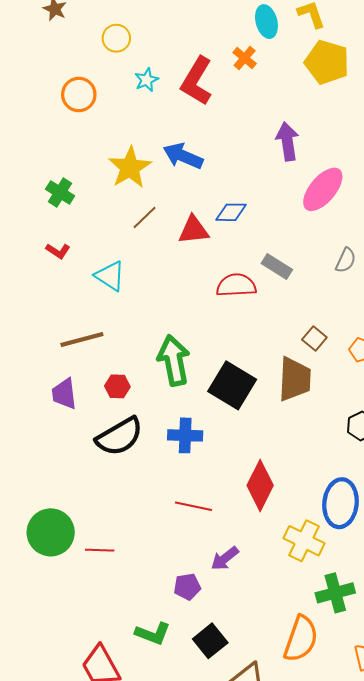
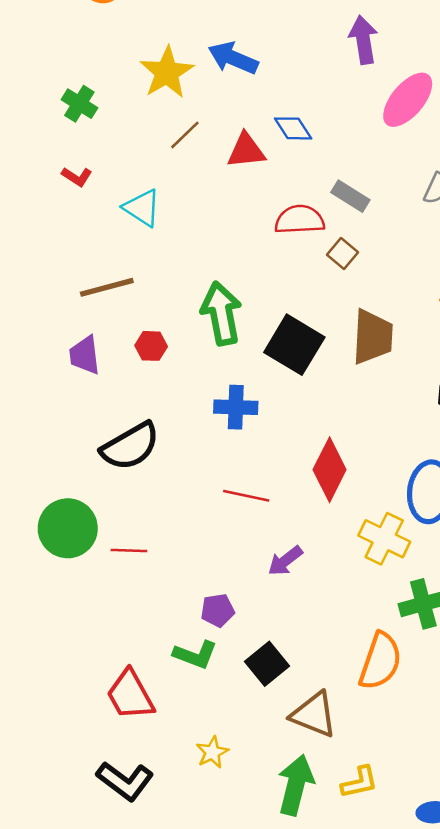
blue diamond: (231, 212) -> (293, 128), turned 56
brown square: (314, 338) -> (343, 253), moved
black semicircle: (119, 436) -> (130, 446), moved
purple pentagon: (187, 587) -> (218, 610), moved

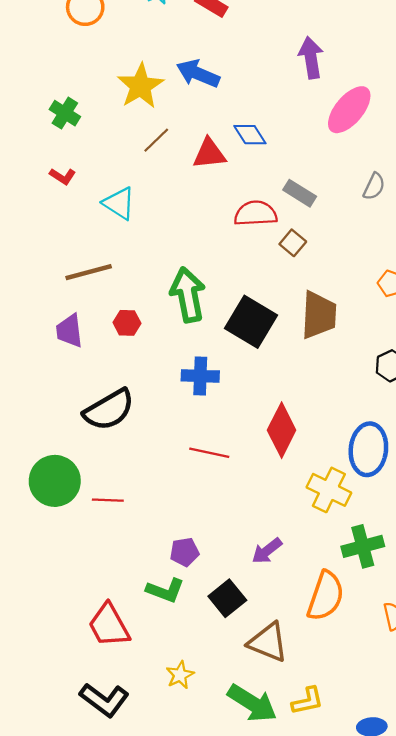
purple arrow: (285, 561) -> (267, 551), moved
green arrow: (296, 785) -> (252, 703), turned 108

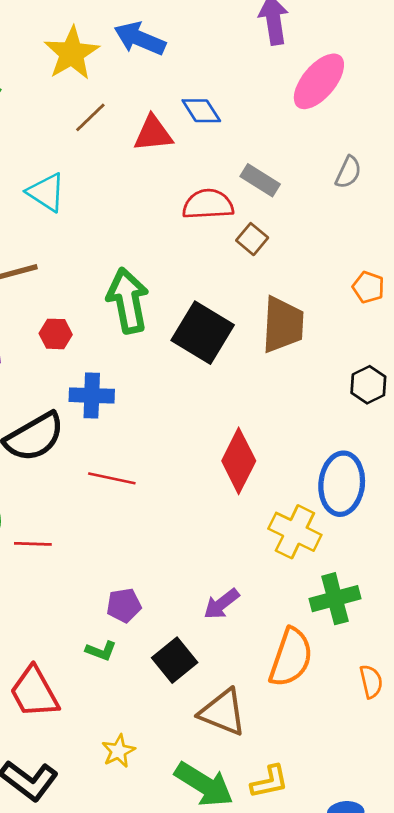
blue cross: (200, 376) -> (92, 395), moved
red line: (209, 453) -> (112, 478), moved
green L-shape: (165, 590) -> (101, 651), size x0.7

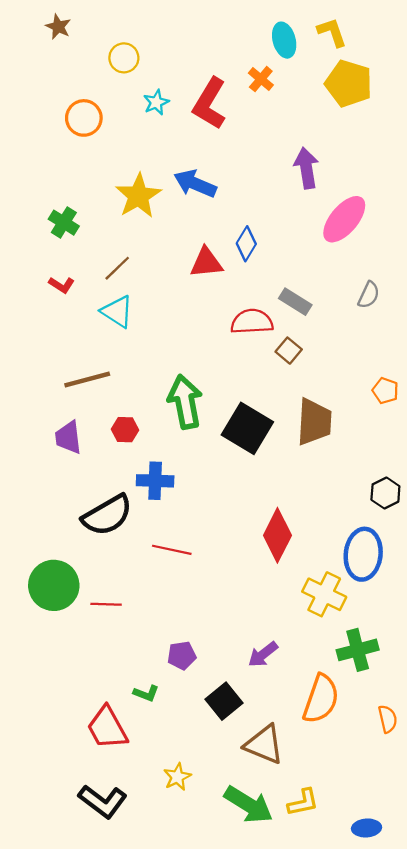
blue diamond: (201, 111) -> (246, 244), turned 64
brown line: (90, 117) -> (117, 268), moved
black hexagon: (368, 385) -> (385, 493), moved
green L-shape: (101, 651) -> (146, 693), moved

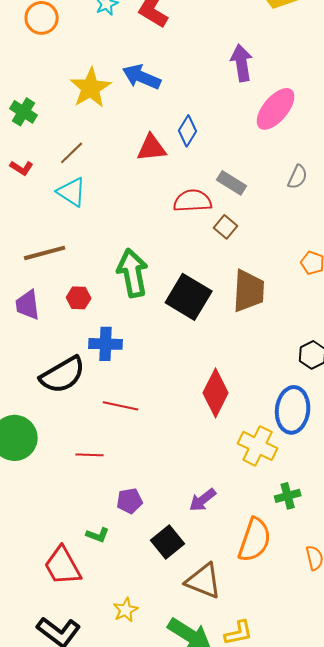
red line: (106, 604) -> (90, 455), moved
green cross: (358, 650) -> (288, 496), size x0.7

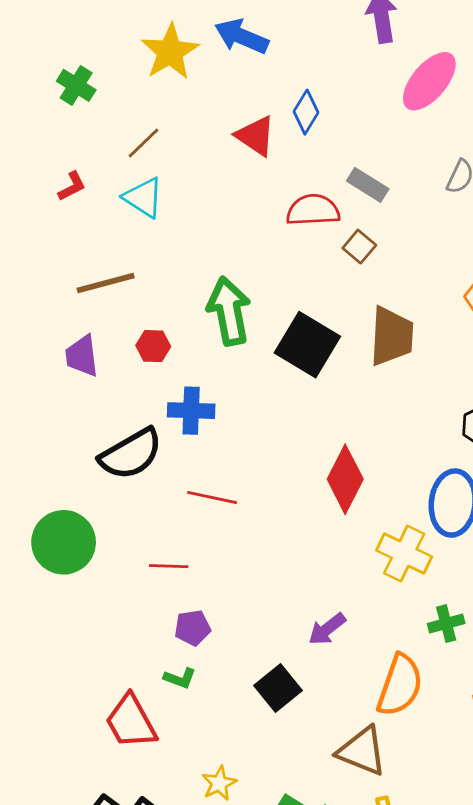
red triangle: (152, 148) -> (256, 136), turned 40
red L-shape: (22, 168) -> (72, 186), moved, turned -60
purple pentagon: (130, 501) -> (192, 628), moved
brown triangle: (204, 581) -> (362, 751), moved

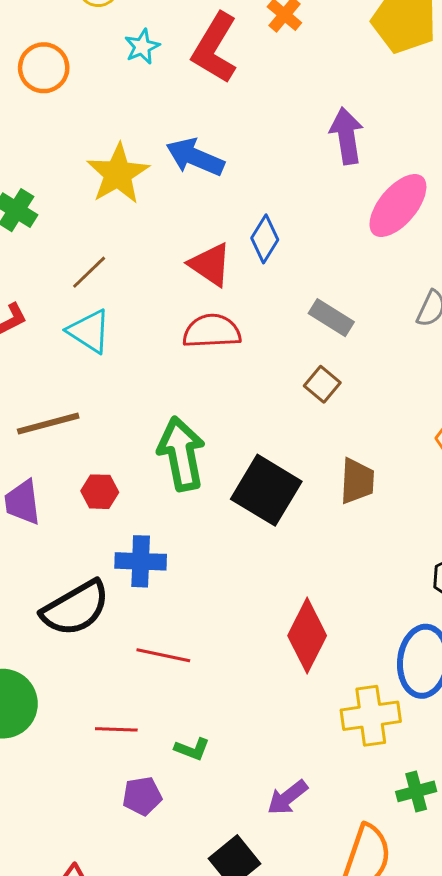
red semicircle: (313, 210) -> (212, 331), moved
brown trapezoid: (391, 336) -> (357, 481), size x0.7
yellow cross: (404, 553) -> (371, 716), turned -34
green L-shape: (180, 678) -> (192, 749), moved

